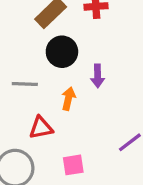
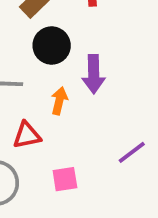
purple arrow: (98, 76) -> (94, 74), size x1.4

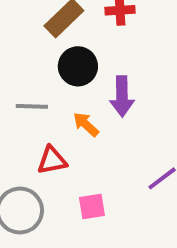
orange arrow: (59, 101) -> (86, 124), turned -60

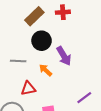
purple arrow: (122, 96) -> (64, 56), turned -30

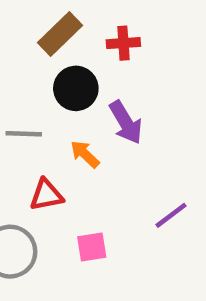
red cross: (63, 12) -> (123, 43), moved

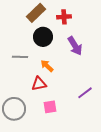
purple arrow: (126, 122) -> (75, 46), moved
red triangle: (46, 195) -> (39, 84), moved

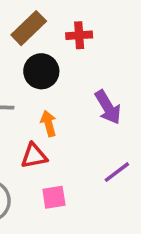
purple arrow: (75, 46) -> (108, 107), moved
orange arrow: (47, 66) -> (49, 123), turned 32

